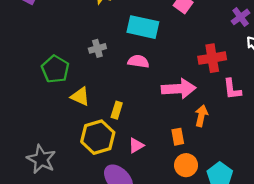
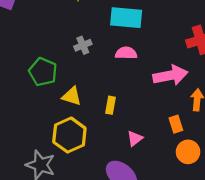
yellow hexagon: (98, 137) -> (69, 135), moved

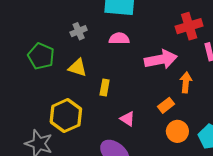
yellow triangle: (72, 96) -> (77, 68), moved
orange rectangle: (176, 124) -> (166, 105), turned 70
pink triangle: (135, 138) -> (127, 119), turned -49

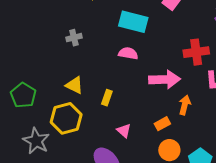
gray cross: (79, 31) -> (74, 38), moved
green pentagon: (41, 56) -> (23, 95), moved
yellow triangle: (77, 68) -> (74, 85), moved

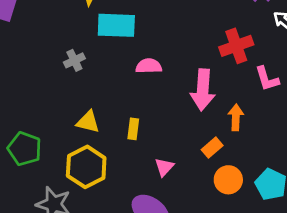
cyan rectangle: (133, 22) -> (116, 25), moved
pink arrow: (165, 79) -> (203, 90), turned 108
pink triangle: (124, 131) -> (164, 167), turned 42

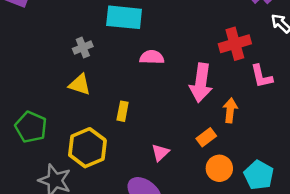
yellow triangle: (88, 122) -> (80, 85), moved
yellow rectangle: (133, 129) -> (123, 111), moved

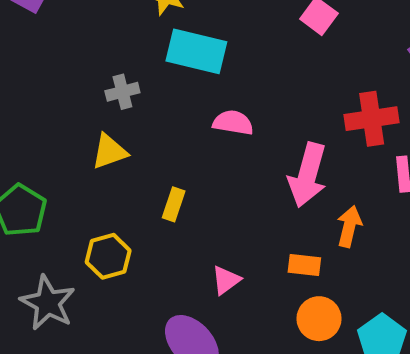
yellow triangle: (80, 85) -> (109, 152), turned -45
orange rectangle: (206, 137) -> (304, 265), turned 36
yellow hexagon: (87, 148) -> (108, 256), size x0.7

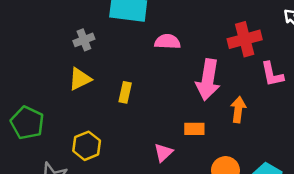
pink semicircle: (233, 123) -> (167, 42), moved
yellow rectangle: (174, 204) -> (125, 92), moved
orange rectangle: (304, 265) -> (194, 129), moved

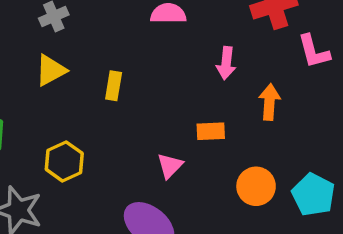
pink arrow: (208, 80) -> (226, 63), size x0.6

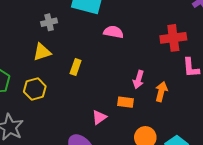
pink arrow: (226, 63) -> (138, 80), moved
yellow hexagon: (64, 161) -> (35, 89), moved

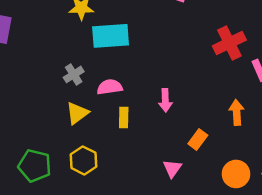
pink semicircle: (113, 32) -> (110, 87), moved
pink arrow: (138, 80) -> (165, 100), moved
orange rectangle: (125, 102) -> (198, 140), turned -42

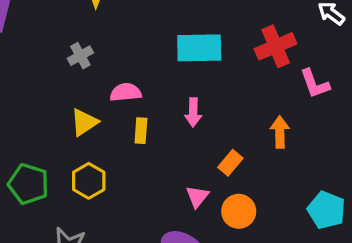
cyan rectangle: (111, 36) -> (199, 48), moved
gray cross: (74, 74) -> (80, 56), moved
orange circle: (236, 174) -> (239, 211), moved

